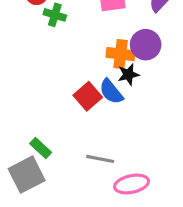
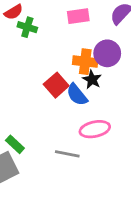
black star: (128, 74) -> (92, 80), turned -30
red square: (88, 96) -> (56, 85), moved
pink ellipse: (132, 184) -> (95, 129), moved

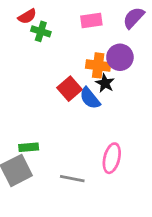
pink ellipse: (95, 129) -> (112, 158), moved, turned -64
green rectangle: (15, 144) -> (29, 147), turned -48
gray line: (67, 154) -> (72, 179), moved

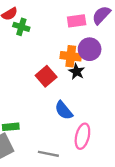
pink rectangle: (91, 20) -> (77, 21), moved
blue semicircle: (90, 98) -> (64, 110), moved

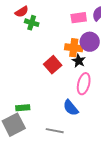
blue semicircle: (64, 110) -> (71, 108), moved
pink ellipse: (82, 136) -> (84, 84), moved

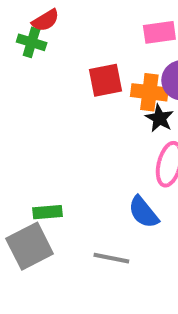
green cross: (32, 23) -> (32, 42), moved
red square: (53, 65) -> (105, 80), moved, turned 30

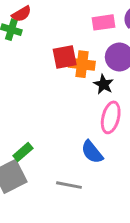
orange cross: (149, 92) -> (82, 64), moved
green rectangle: (48, 212) -> (23, 152), turned -36

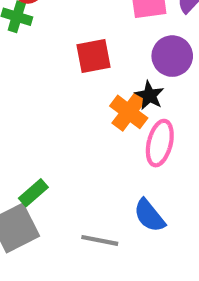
orange cross: (82, 64) -> (129, 112), moved, turned 30
blue semicircle: (92, 152) -> (149, 216), moved

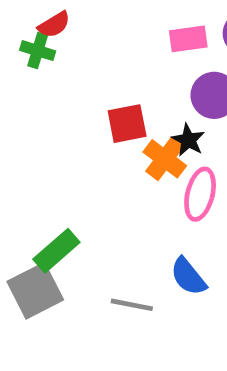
red square: (93, 56) -> (127, 124), moved
green rectangle: (33, 193) -> (56, 251), size x1.4

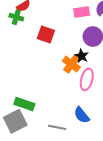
red square: (127, 124) -> (46, 34), moved, turned 30
green rectangle: (56, 251) -> (24, 104), turned 60

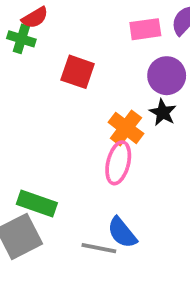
black star: (82, 56) -> (163, 112), moved
pink ellipse: (87, 79) -> (118, 163), moved
blue semicircle: (82, 115) -> (122, 233), moved

